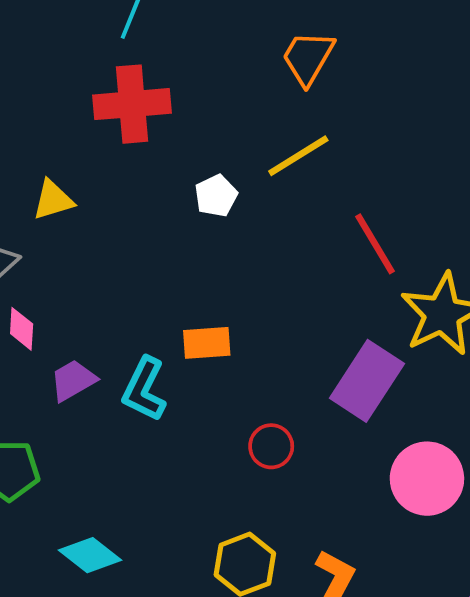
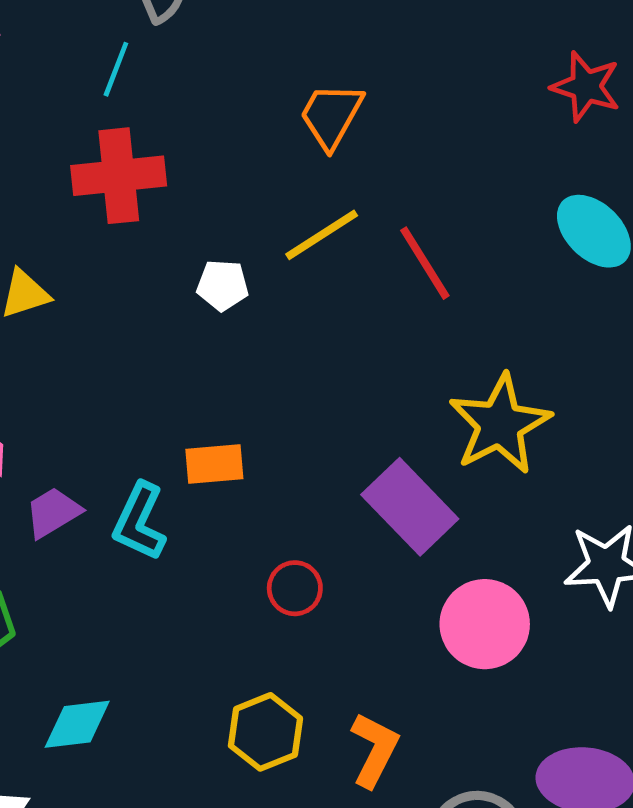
white pentagon: (216, 196) -> (223, 285), turned 30
red line: (375, 244) -> (425, 263), moved
purple rectangle: (367, 381) -> (410, 507), turned -76
cyan diamond: (90, 555) -> (77, 724), turned -44

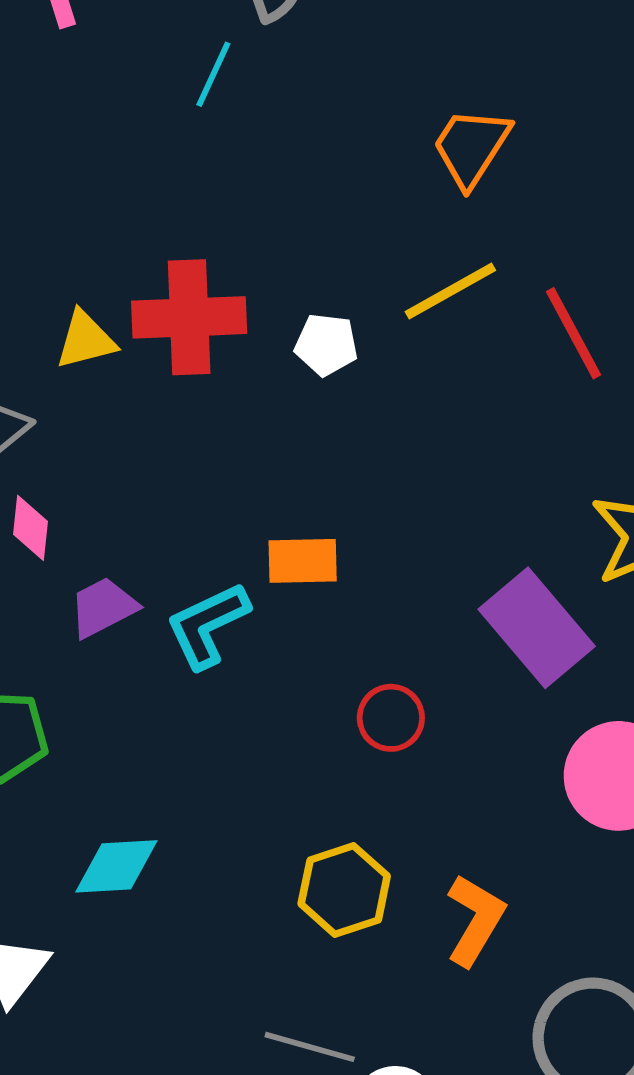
red cross: (119, 176) -> (189, 317), moved
cyan L-shape: (139, 522) -> (207, 625), turned 36

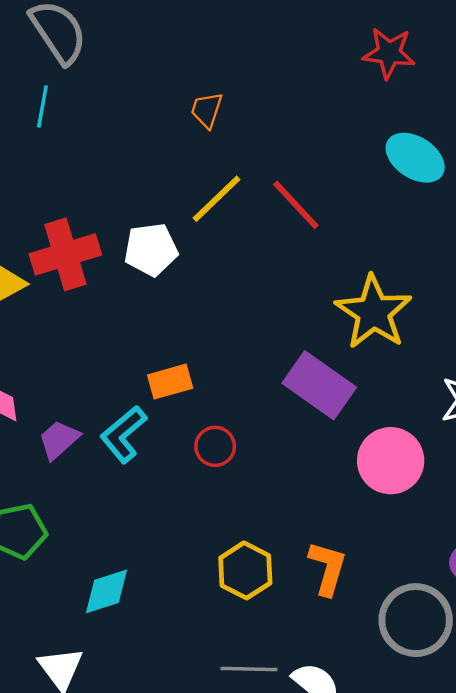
orange trapezoid: (471, 147) -> (207, 110), size x0.7
white pentagon: (326, 345) -> (151, 250), size x1.4
red circle: (391, 718) -> (215, 446), moved

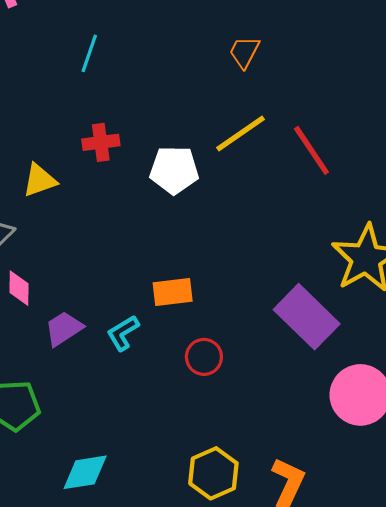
cyan line: (42, 106) -> (89, 53), moved
red cross: (65, 254) -> (101, 142), moved, size x0.6
cyan L-shape: (123, 434) -> (123, 333), size x0.7

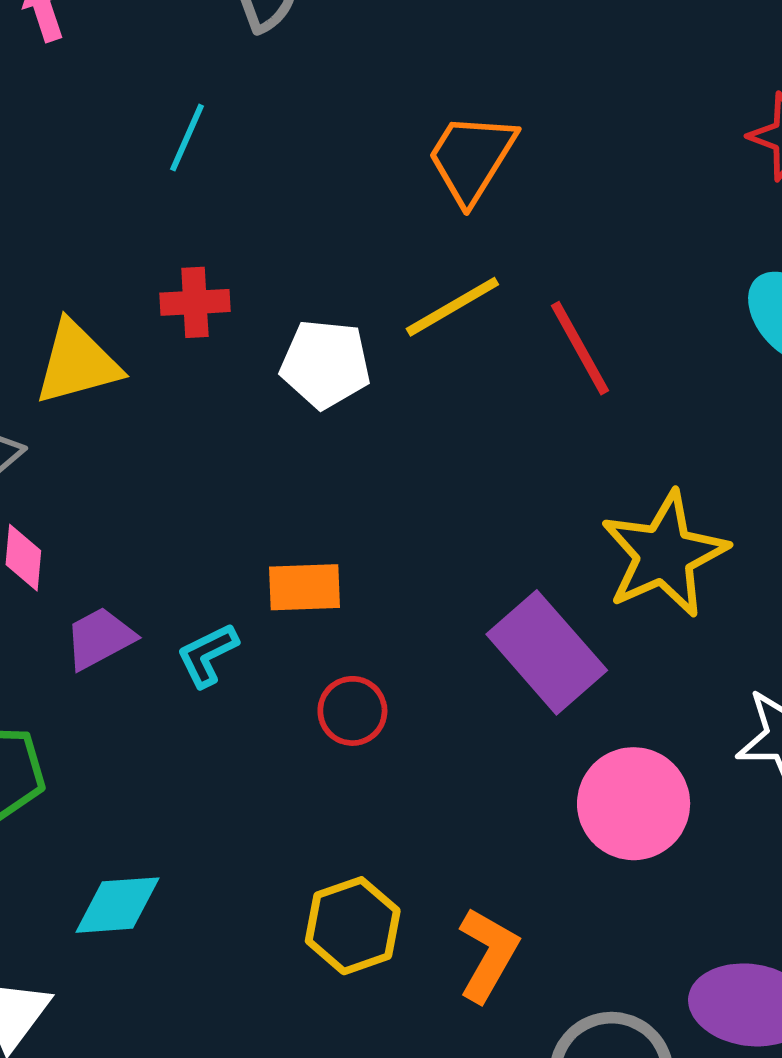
orange trapezoid: (244, 52) -> (471, 158), size x1.6
yellow triangle: (40, 180) -> (77, 363), size x1.4

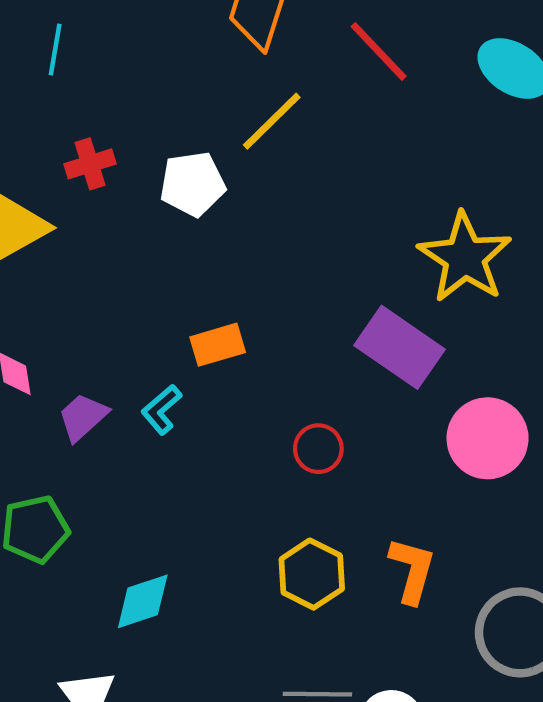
red line: (580, 348) -> (379, 51), moved
red circle: (352, 711) -> (318, 449), moved

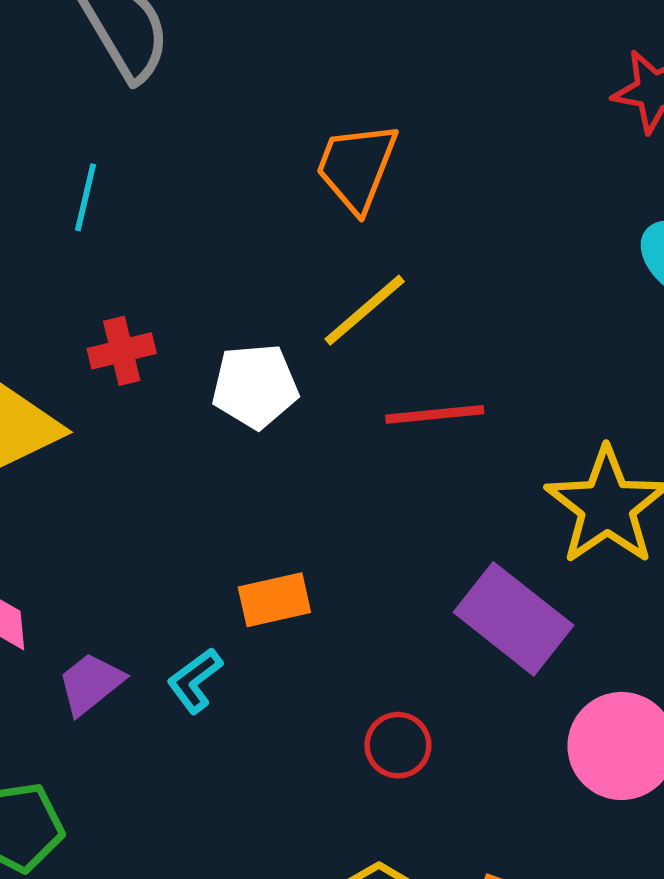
red line: (379, 51) -> (435, 414), moved, turned -56

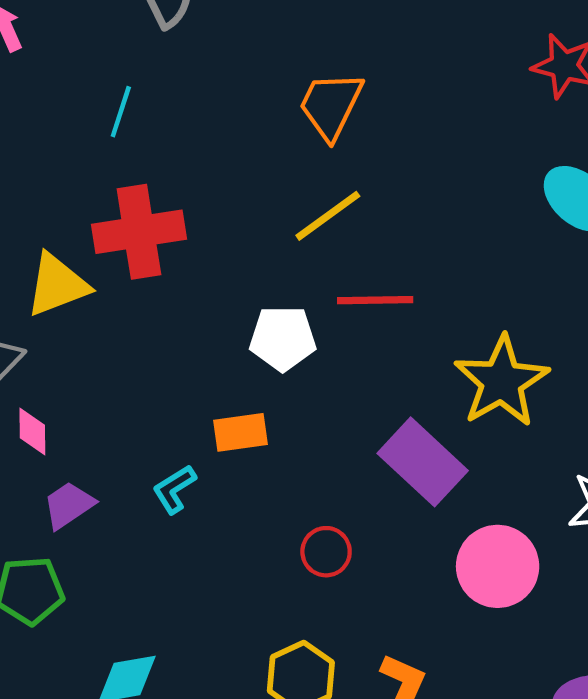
red cross: (122, 351) -> (139, 232), size x1.8
white pentagon: (255, 386) -> (283, 338), moved
purple trapezoid: (91, 683) -> (69, 505), moved

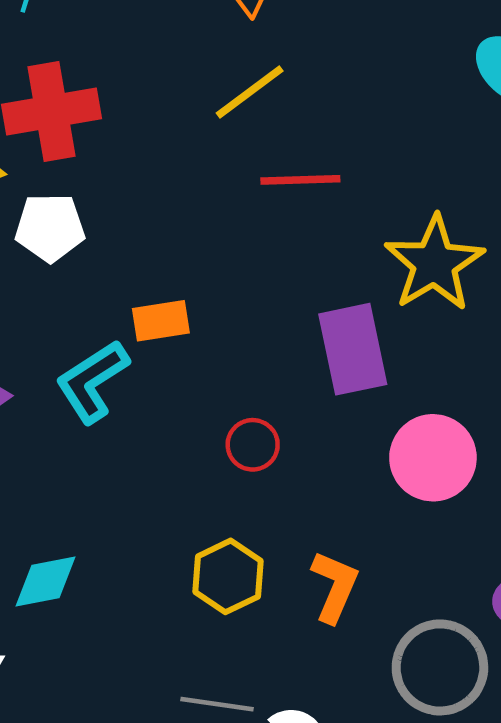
white pentagon: (283, 338) -> (50, 228), moved
purple rectangle: (423, 462) -> (353, 349), turned 36
cyan L-shape: (174, 489) -> (92, 381), size x1.6

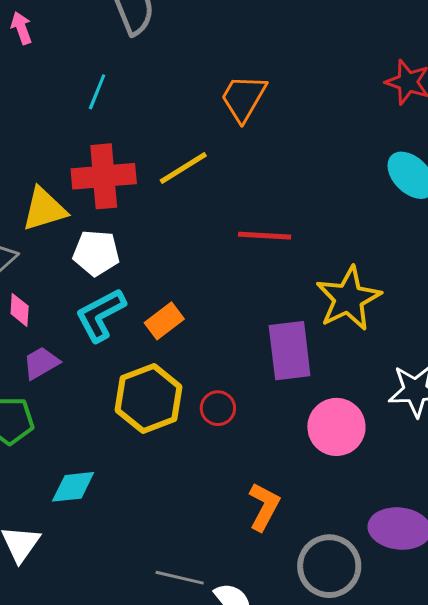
yellow line: (250, 92) -> (183, 168), moved
orange rectangle: (161, 321) -> (164, 321), turned -33
cyan L-shape: (92, 381) -> (101, 315), moved
yellow hexagon: (228, 576) -> (149, 399), moved, size x1.4

